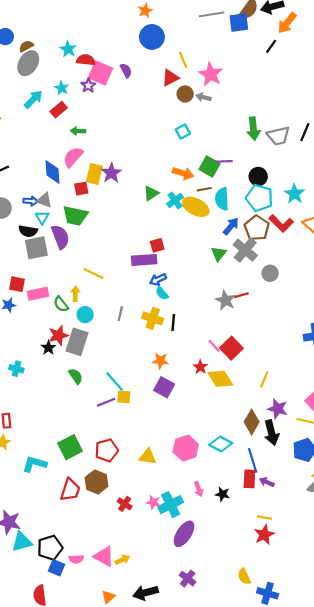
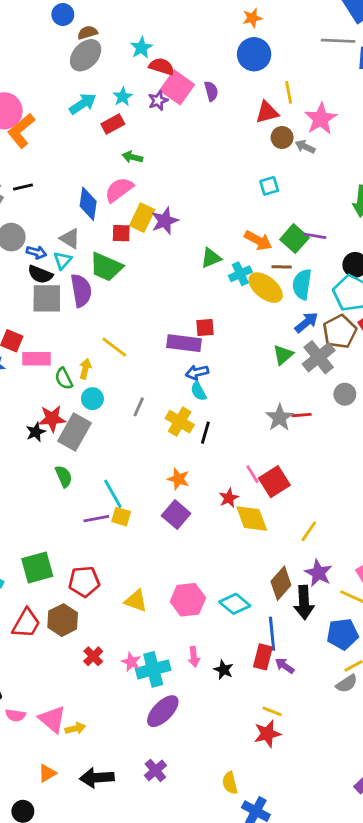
blue arrow: (31, 201) -> (36, 252), moved

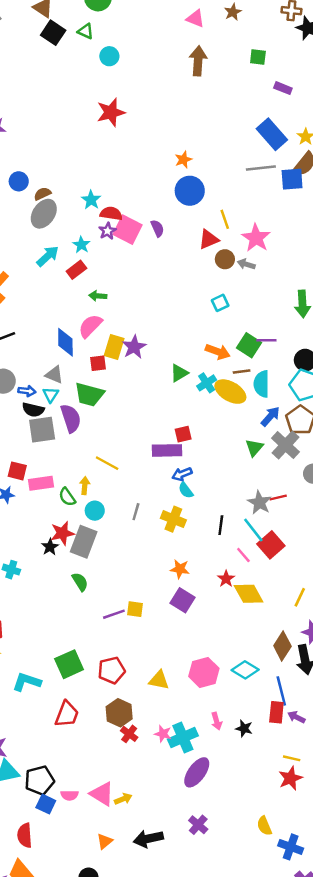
purple star: (158, 100) -> (107, 231), moved
black line: (205, 433) -> (221, 525), moved
red square: (274, 482) -> (271, 545), moved
cyan line: (113, 494) -> (253, 530), moved
brown hexagon: (63, 620) -> (119, 713), moved

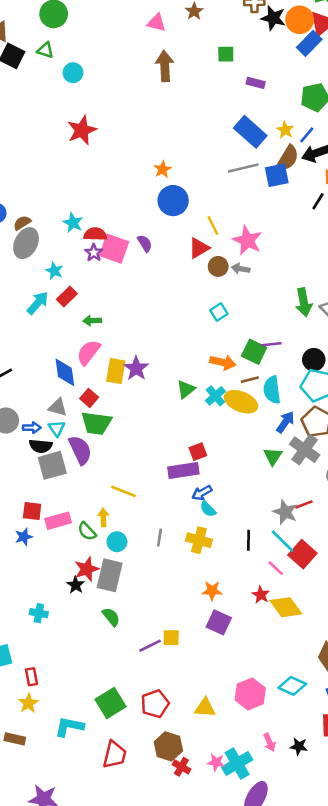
cyan star: (81, 245) -> (54, 271), moved
cyan arrow: (48, 256) -> (38, 303), moved
red square: (98, 363) -> (89, 398), moved, turned -35

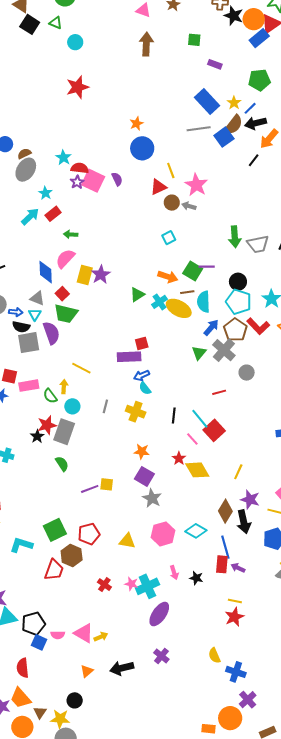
blue square: (277, 175) -> (224, 137), turned -30
gray star: (285, 512) -> (152, 498), moved
brown hexagon: (168, 746) -> (72, 555), moved

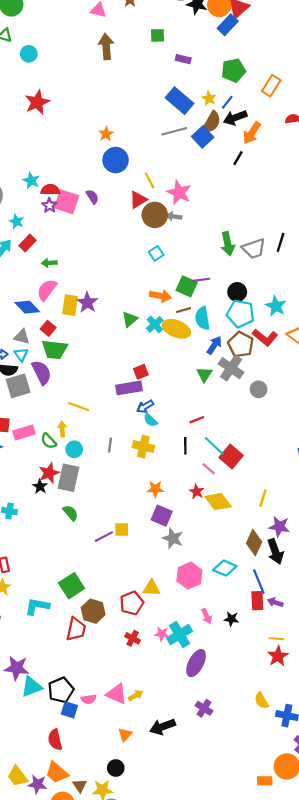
brown circle: (172, 203) -> (155, 215), size x1.5
blue diamond: (46, 272) -> (27, 307), turned -35
red line: (219, 392) -> (197, 420), moved
red pentagon: (89, 534) -> (132, 603), moved

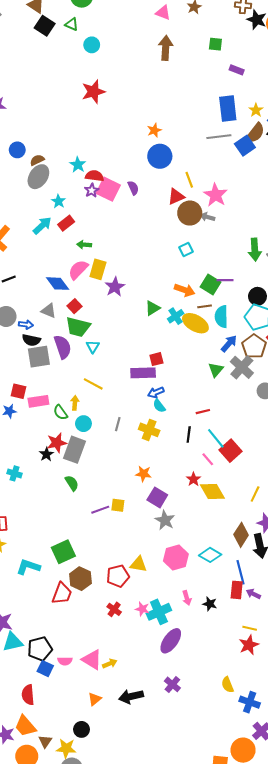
blue rectangle: (180, 101) -> (228, 108), turned 35
yellow rectangle: (70, 305) -> (98, 269), moved
cyan triangle: (21, 355) -> (93, 346), moved
orange star: (155, 489) -> (143, 474), moved

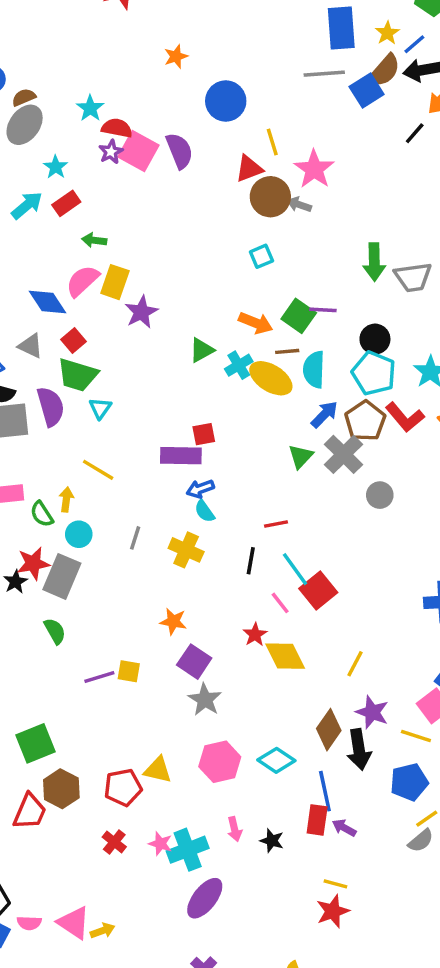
orange star: (154, 130) -> (176, 56), moved
purple semicircle: (133, 188) -> (179, 151), size x1.5

